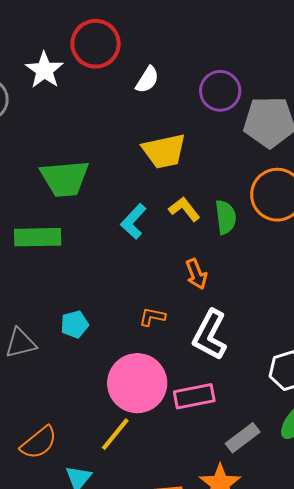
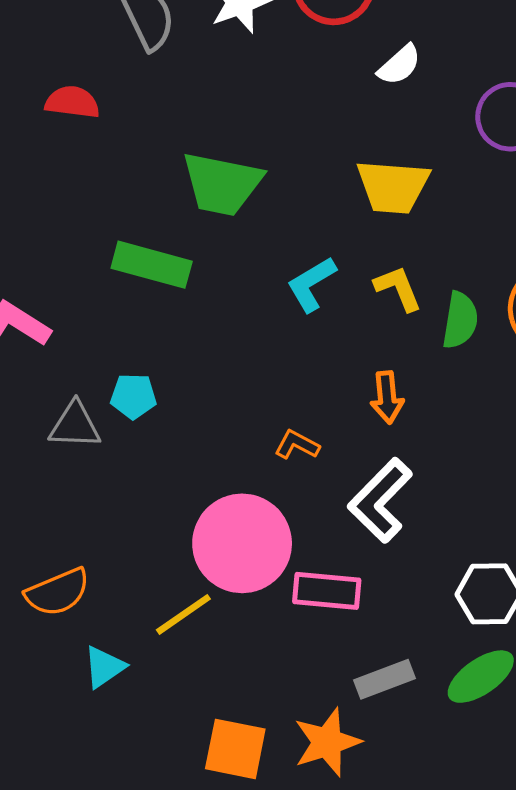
cyan pentagon: (75, 324) -> (133, 396), moved

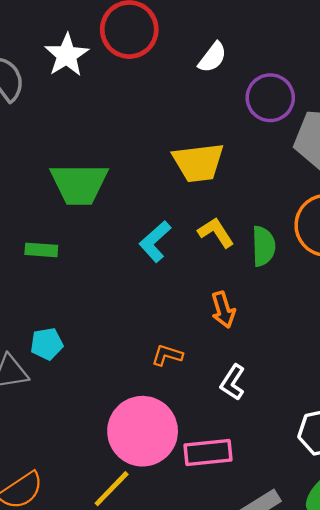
white semicircle: (399, 65) -> (212, 57), moved
green rectangle: (152, 265) -> (41, 250), size x0.6
white L-shape: (380, 500) -> (233, 382), size x0.6

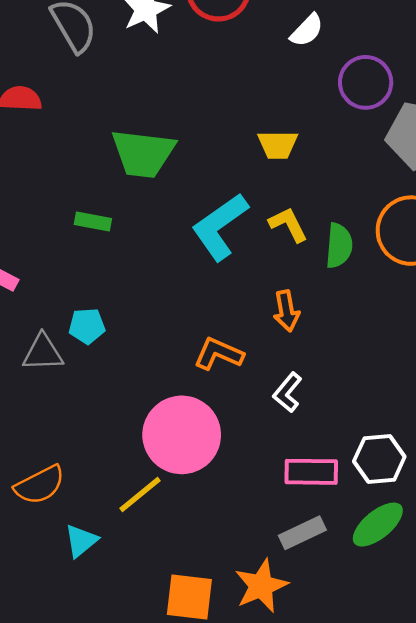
yellow trapezoid: (198, 162) -> (278, 145), size x0.7
cyan L-shape: (155, 241) -> (220, 227), size x1.5
orange L-shape: (167, 355) -> (219, 354), size x1.4
pink rectangle: (208, 453) -> (311, 472), moved

